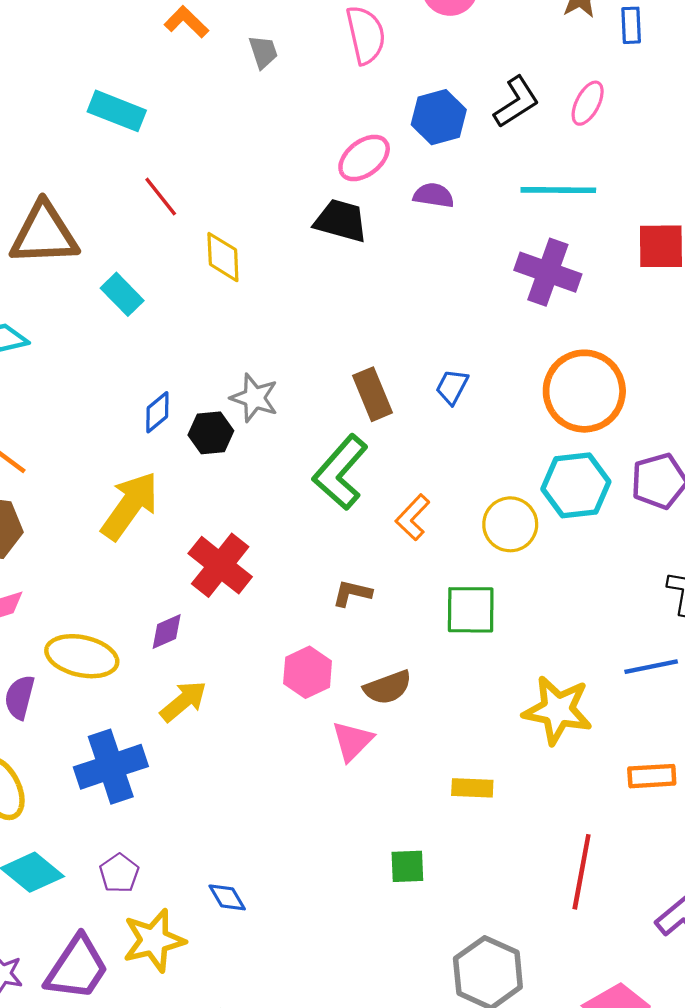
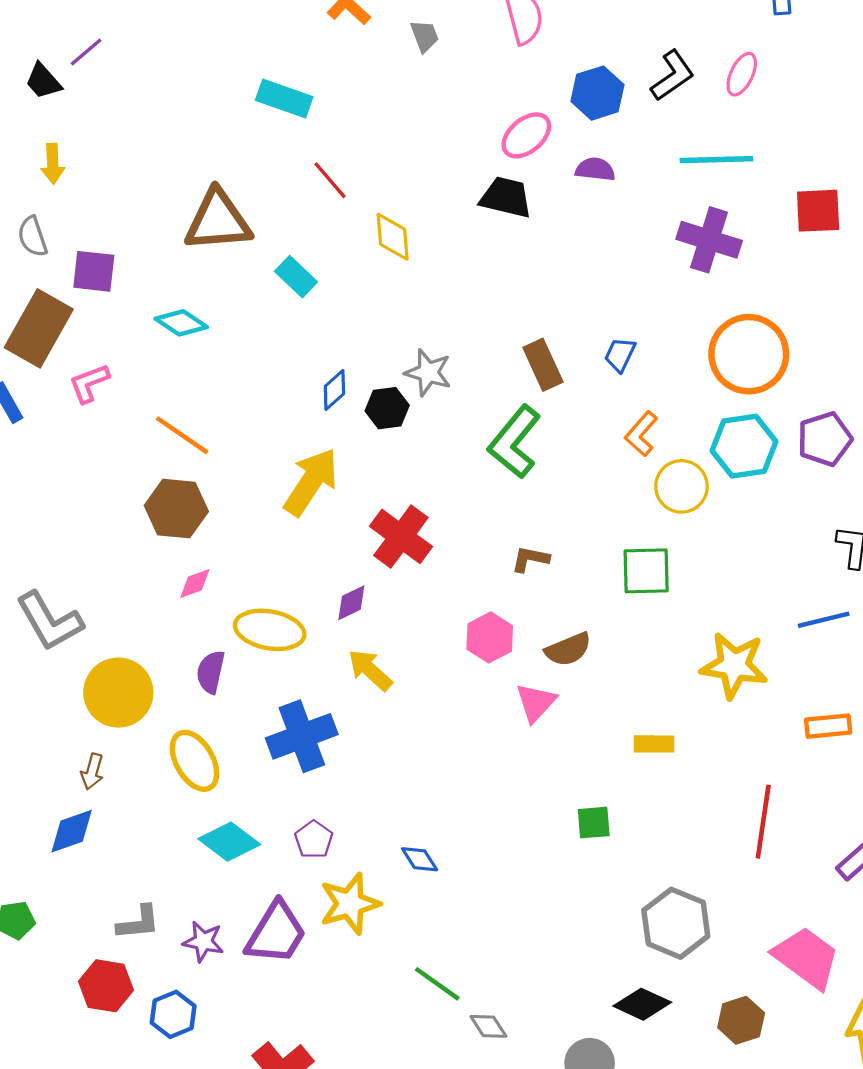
orange L-shape: (413, 517) -> (641, 434), moved
yellow arrow: (183, 701) -> (370, 670), turned -96

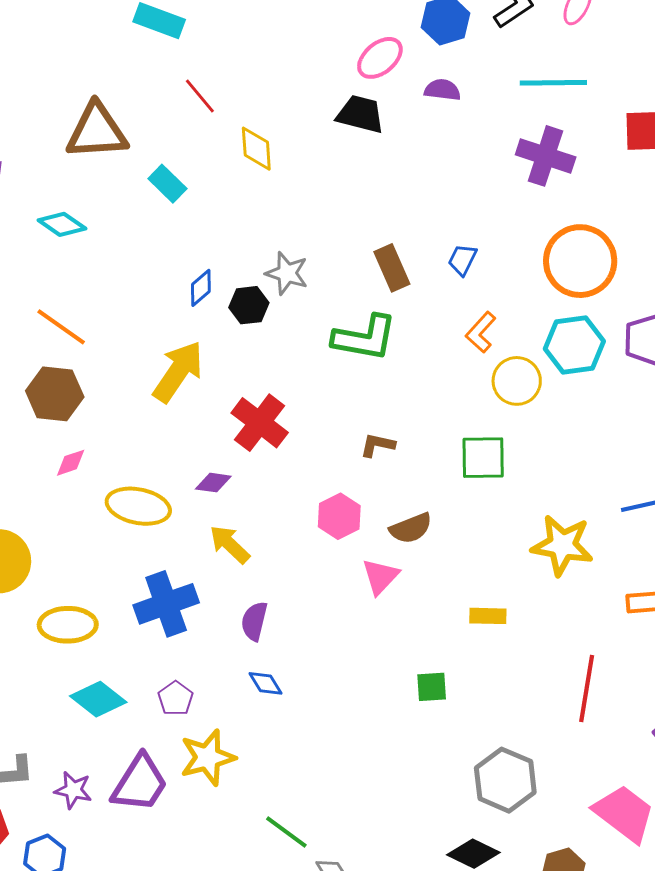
green L-shape: (514, 442) -> (365, 338), turned -120
purple diamond: (351, 603) -> (213, 483), turned 33
purple semicircle: (211, 672) -> (254, 621), moved
yellow ellipse: (195, 761) -> (68, 625), turned -62
blue diamond: (420, 859) -> (266, 683), moved

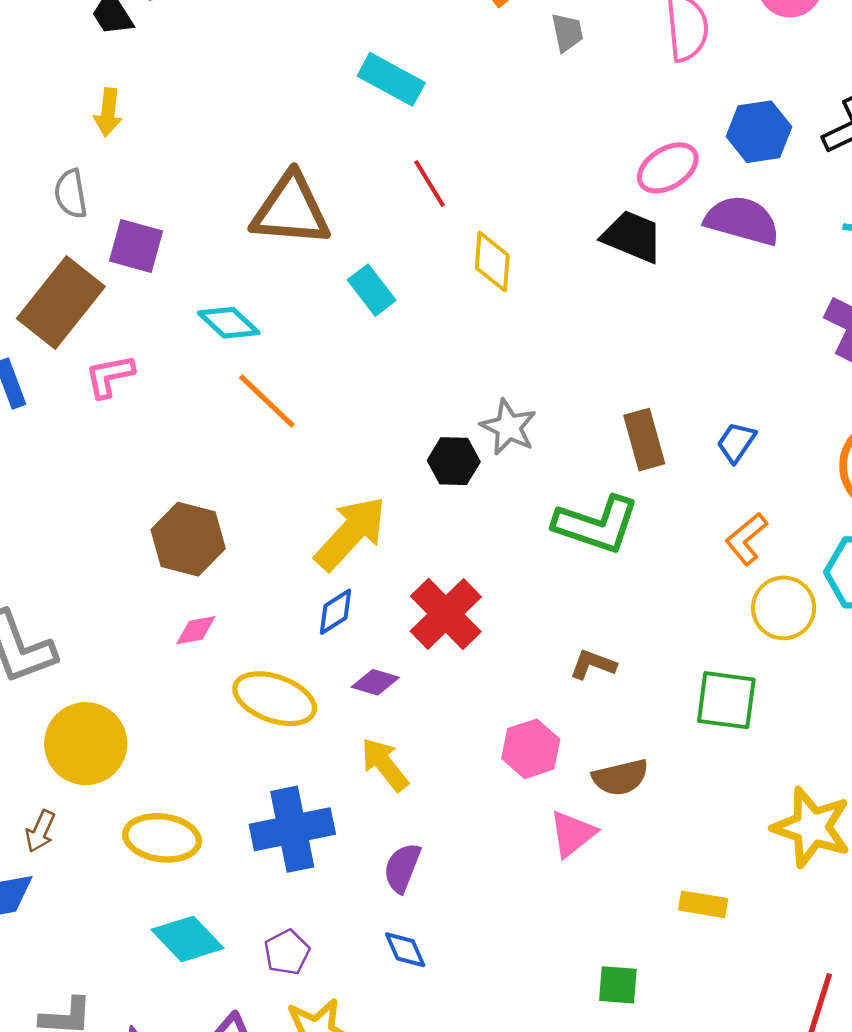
purple semicircle: (442, 90) -> (742, 221), size x1.6
blue diamond: (201, 288) -> (336, 612), moved
orange line: (61, 327) -> (267, 401), moved

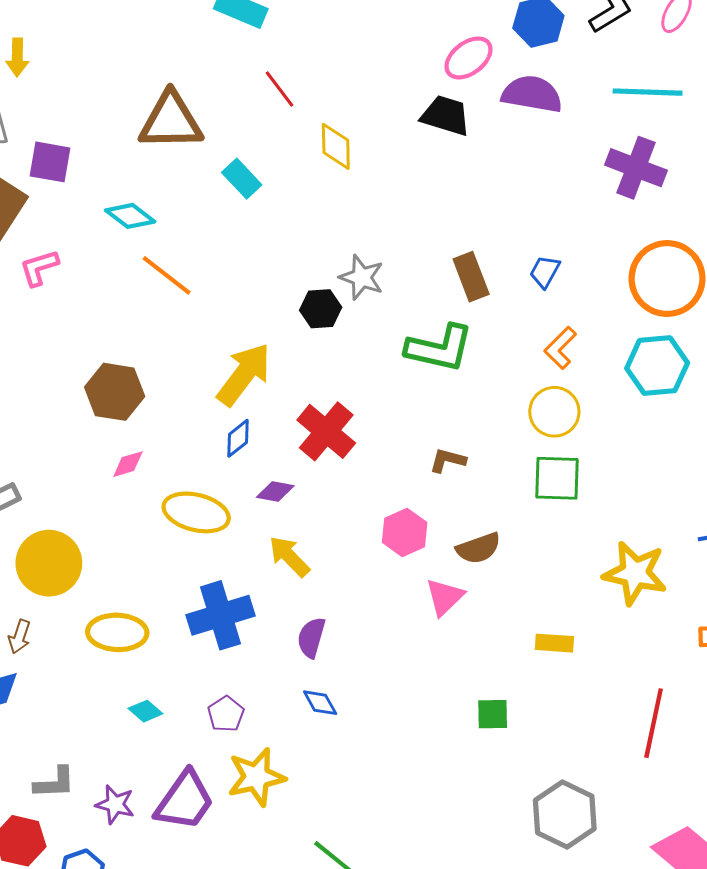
yellow circle: (784, 608) -> (554, 412), moved
cyan diamond: (188, 939) -> (145, 711), size x0.6

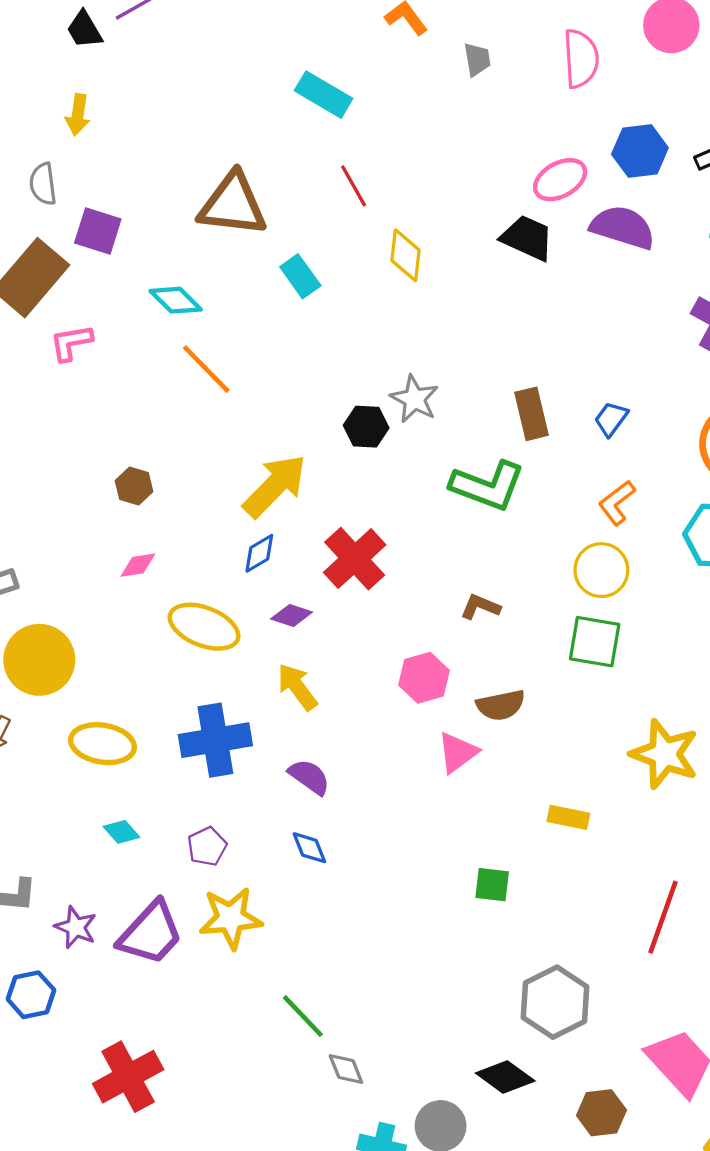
brown hexagon: (115, 392) -> (134, 486), size x0.6
purple semicircle: (311, 638) -> (309, 777), turned 102

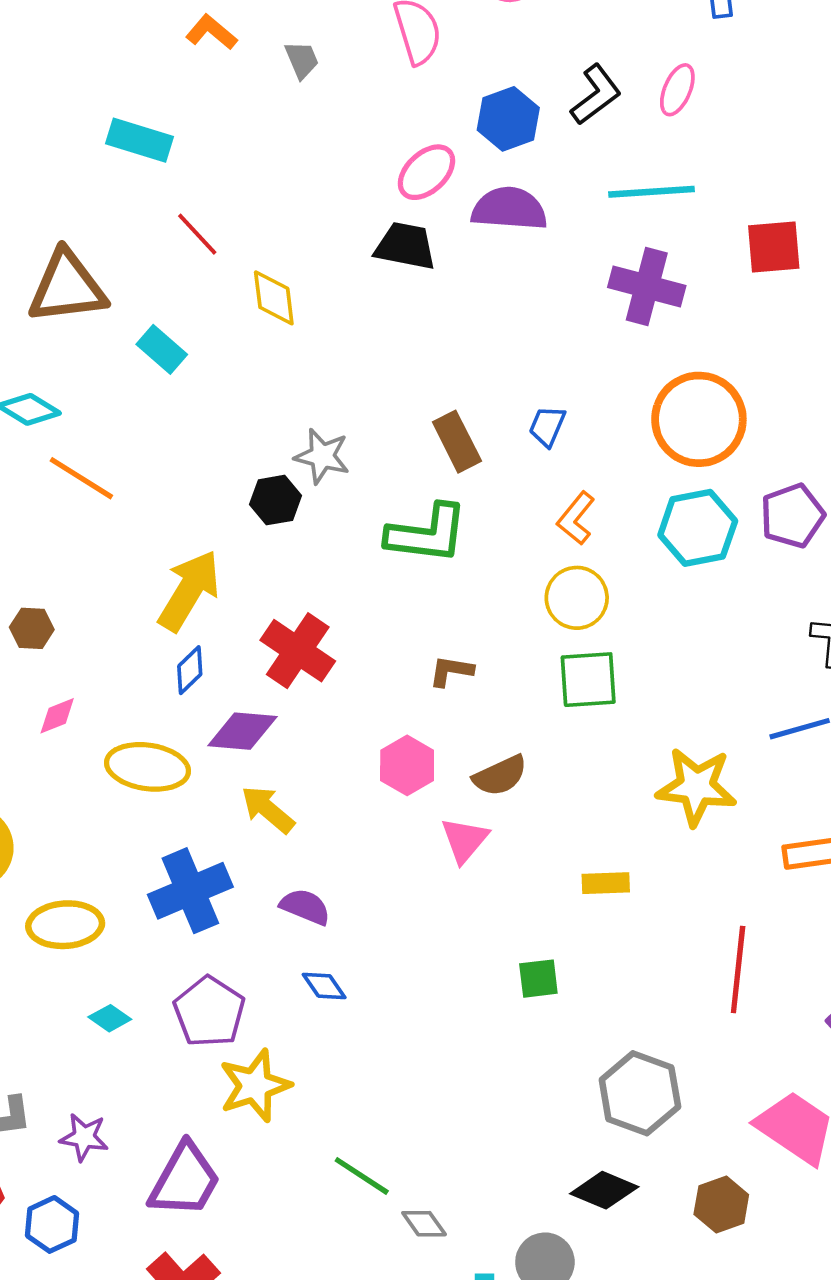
purple diamond: (292, 616) -> (242, 731), size x1.5
purple pentagon: (207, 846) -> (209, 1012), size x1.6
purple trapezoid: (151, 933) -> (185, 1180), moved

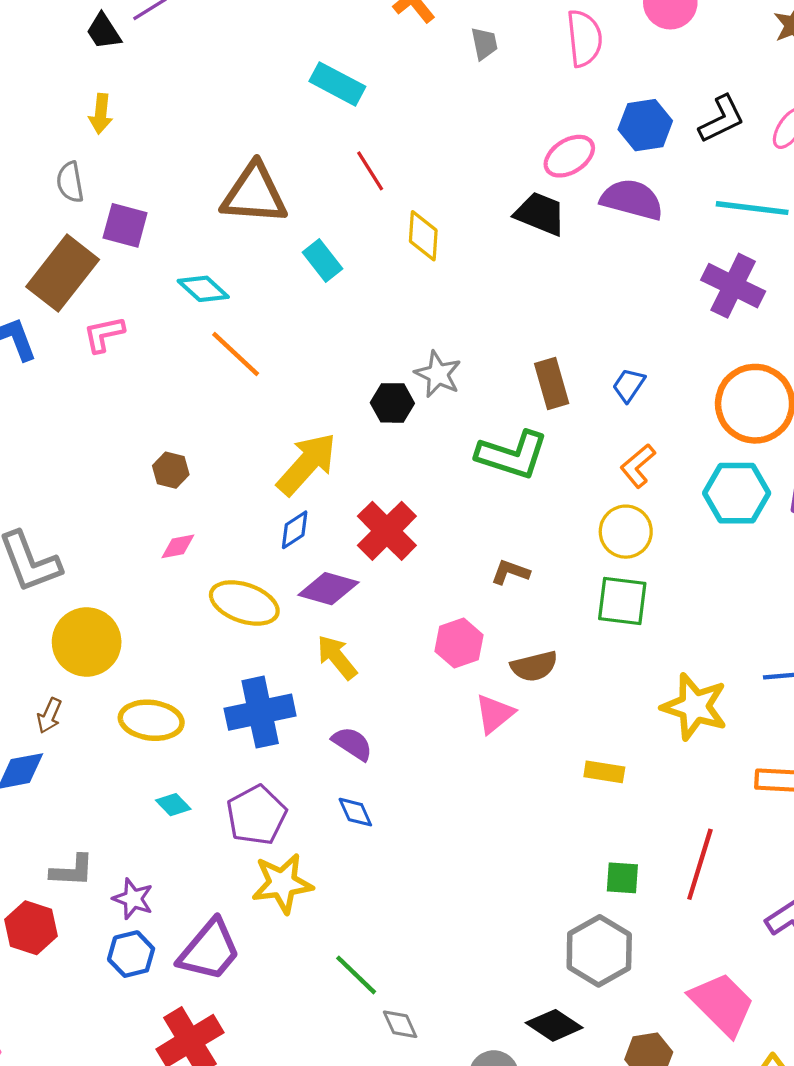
green square: (538, 979) -> (622, 878), moved
blue hexagon: (52, 1224) -> (131, 954), moved

